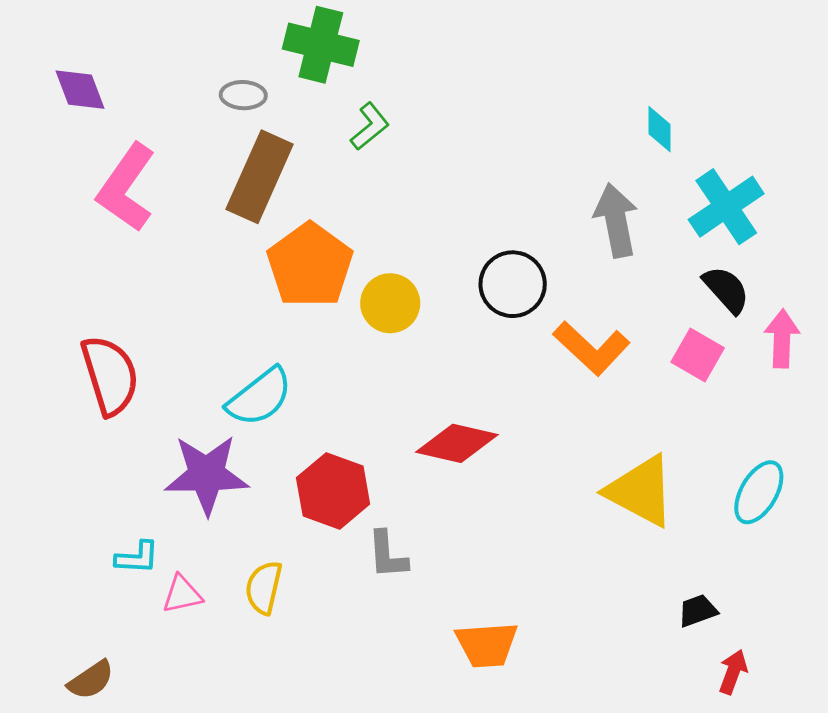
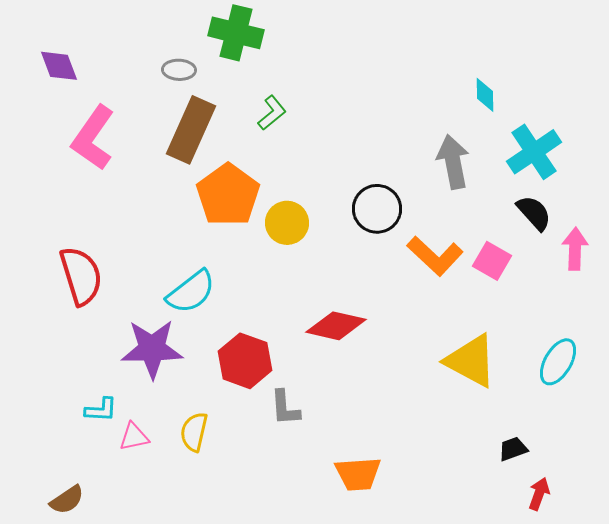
green L-shape: (370, 126) -> (272, 113), moved
pink square: (698, 355) -> (492, 261), moved

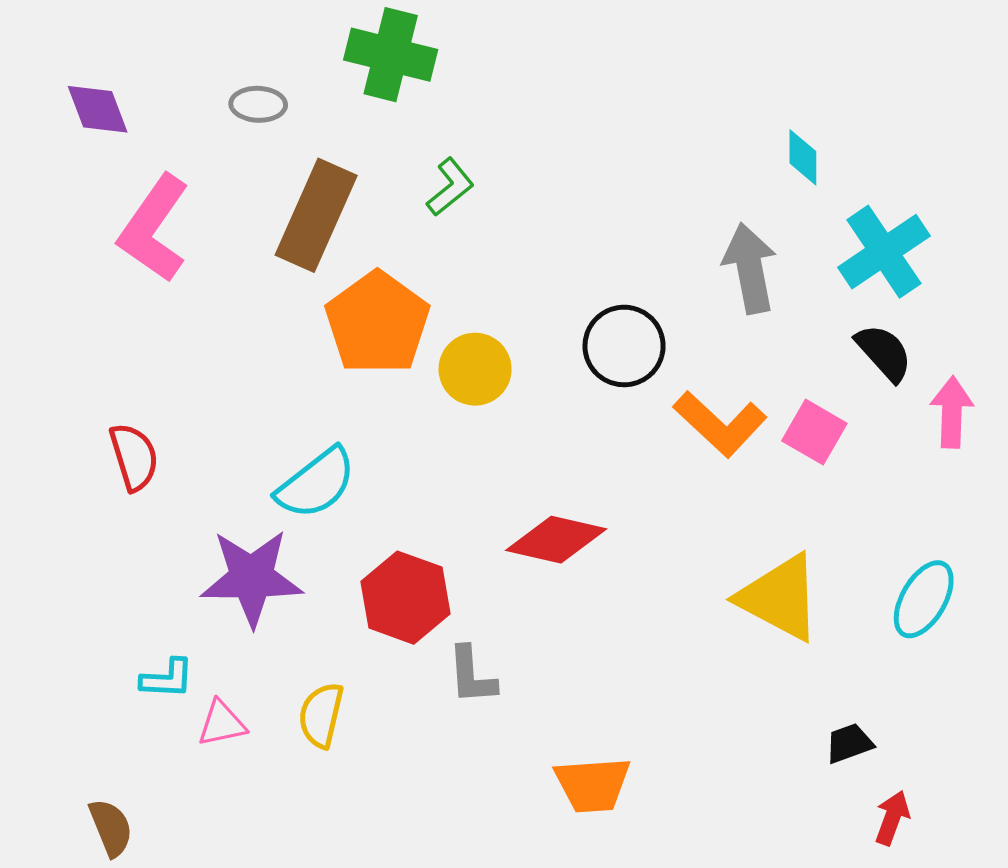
gray ellipse: (179, 70) -> (258, 104), moved
red semicircle: (81, 276) -> (134, 457), size x0.7
brown semicircle: (67, 500) -> (111, 828), turned -78

